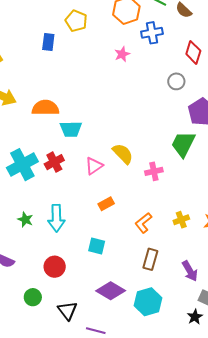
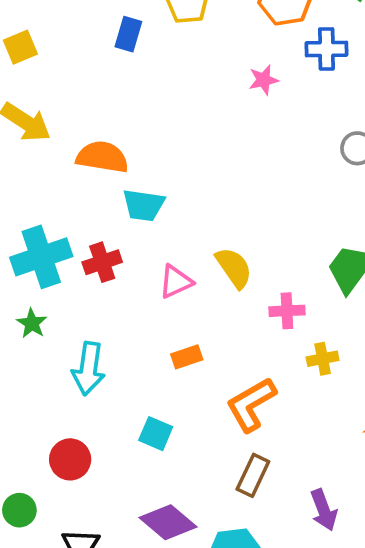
green star: (25, 220) -> (32, 323), moved
yellow cross: (181, 220) -> (323, 359), moved
orange L-shape: (143, 223) -> (251, 404), size x1.4

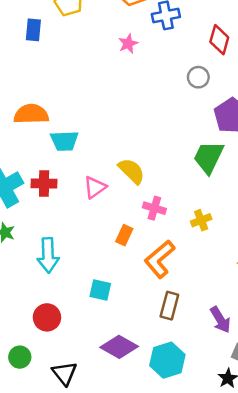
red cross: (102, 262) -> (44, 183), turned 30
pink cross: (287, 311) -> (154, 208), moved, turned 30
orange rectangle: (187, 357) -> (124, 235), moved, turned -36

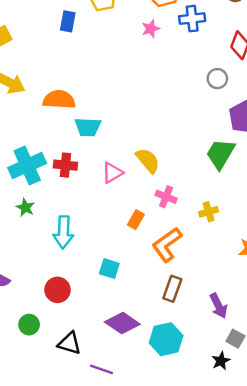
pink star: (128, 44) -> (151, 29), moved
black triangle: (64, 373) -> (69, 343), turned -40

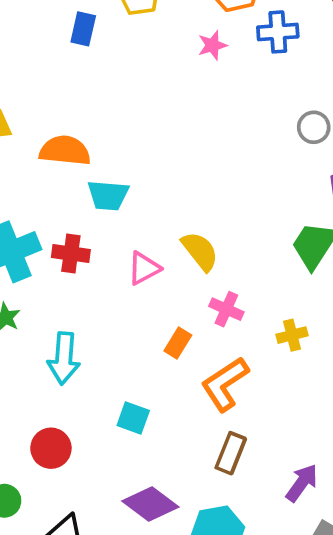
purple arrow: (219, 306) -> (302, 483), turned -120

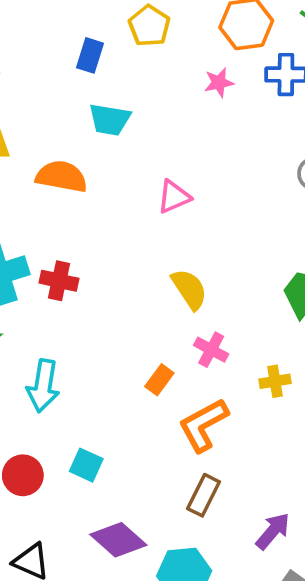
cyan trapezoid: (108, 195) -> (110, 120), moved
pink triangle: (144, 268) -> (174, 197), moved
cyan square: (133, 418) -> (86, 465), moved

